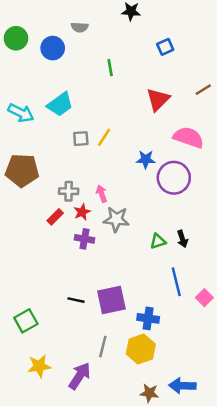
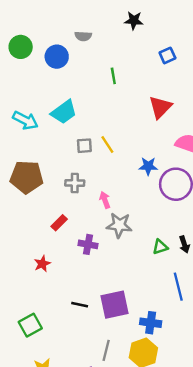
yellow line: (104, 137) -> (107, 144), turned -66
gray cross: (69, 191) -> (75, 183), moved
red star: (82, 212) -> (42, 264), moved

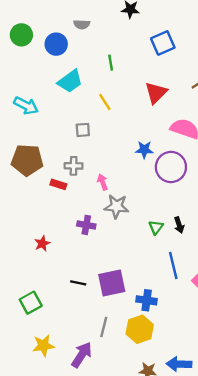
blue square: (167, 55) -> (163, 43), size x1.5
cyan trapezoid: (64, 112) -> (70, 81), moved
yellow line: (107, 144) -> (105, 102), moved
red rectangle: (59, 223) -> (58, 184), moved, turned 63
green triangle: (160, 247) -> (156, 227), turned -35

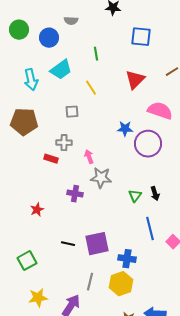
blue square: (163, 43) -> (141, 37), turned 30
cyan arrow: (26, 106) -> (31, 80), moved, turned 50
brown pentagon: (27, 160) -> (24, 122), moved

